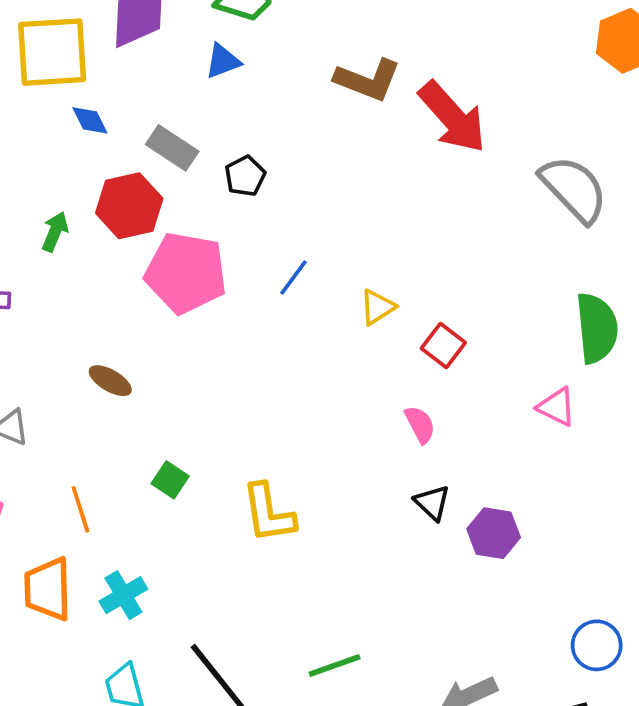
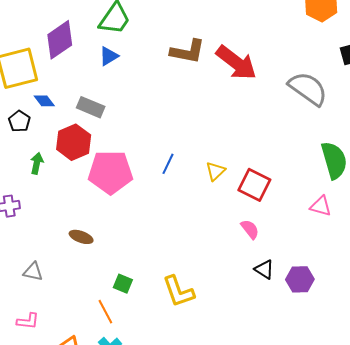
black pentagon: (245, 176) -> (19, 121), moved
red square: (443, 345) -> (254, 185), size x1.4
orange line: (80, 509) -> (105, 312), moved

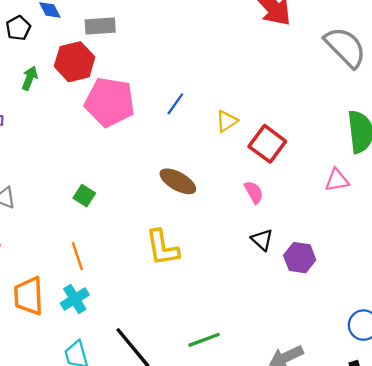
gray rectangle: (91, 107) -> (100, 26), turned -36
pink triangle: (321, 206) -> (337, 180), turned -35
brown ellipse: (81, 237) -> (178, 181), moved, size x1.4
green square: (123, 284) -> (84, 196), moved

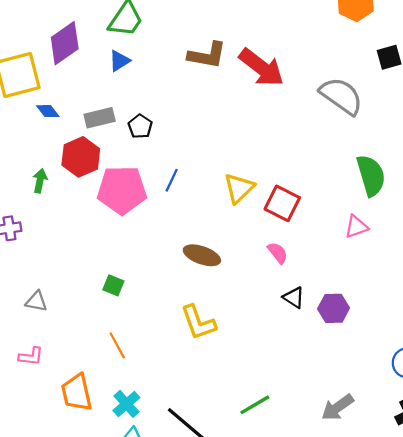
black pentagon: (18, 28) -> (140, 126), moved
blue line: (175, 104) -> (172, 180), moved
yellow triangle: (227, 121) -> (239, 188), size x1.4
cyan cross: (75, 299) -> (126, 404), moved

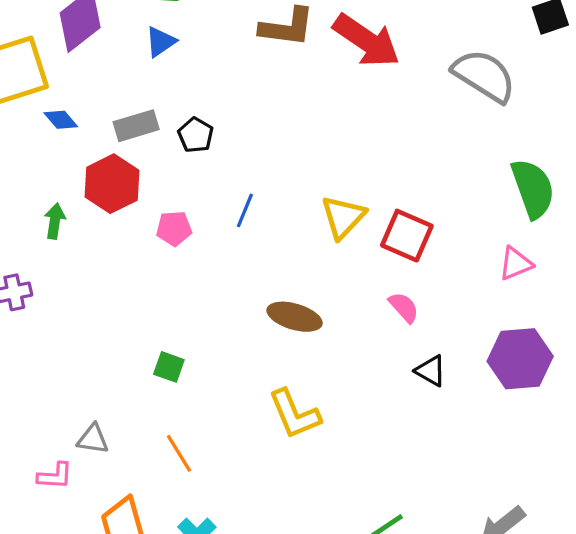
pink pentagon: (122, 190) -> (174, 228), size x0.5
gray triangle: (36, 301) -> (93, 439), moved
purple hexagon: (334, 308) -> (520, 359), moved, size x1.4

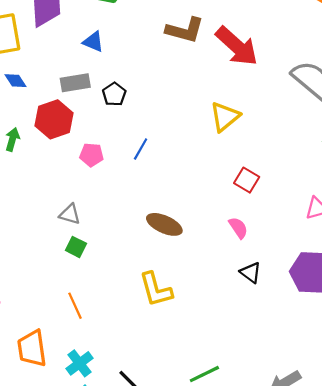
blue triangle: (161, 42) -> (93, 42), moved, turned 50
blue diamond: (61, 120) -> (15, 81), moved
yellow triangle: (343, 217) -> (225, 117), moved
red square: (407, 236) -> (247, 180), size x0.7
gray triangle: (93, 439) -> (70, 214), moved

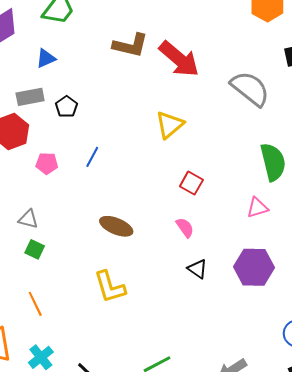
blue triangle: (93, 42) -> (46, 58), turned -45

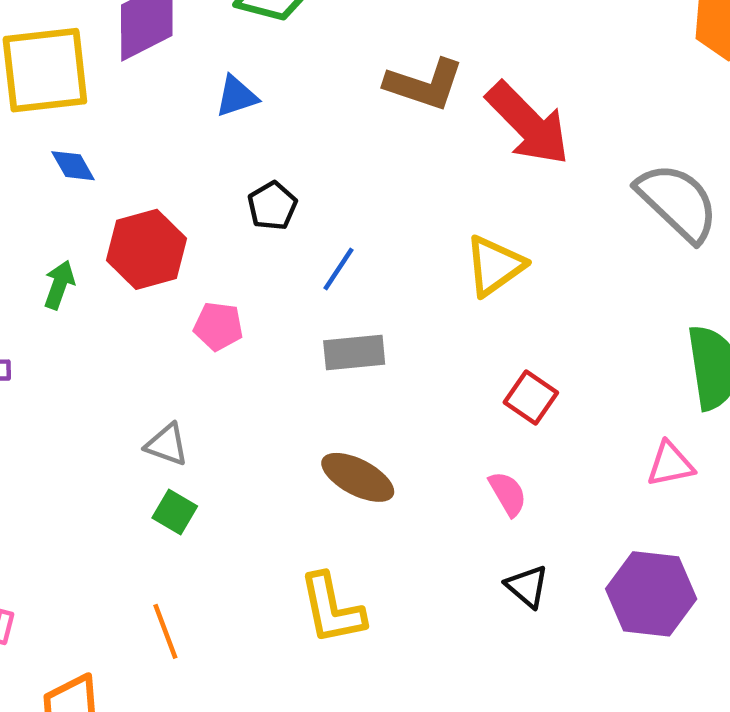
gray rectangle: (30, 97) -> (354, 353), moved
blue line: (92, 157) -> (339, 269), moved

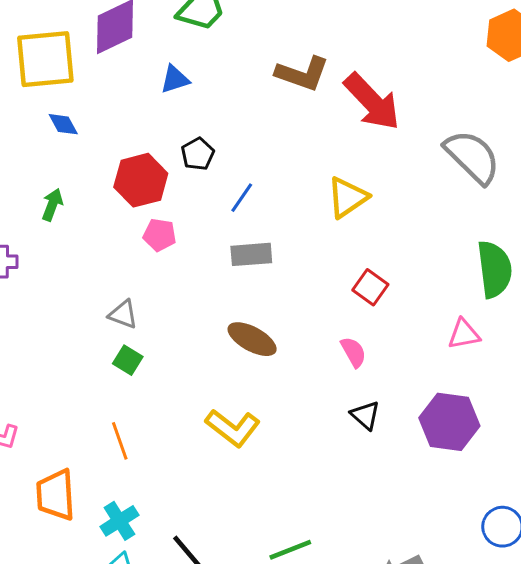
red hexagon: (147, 249) -> (141, 180), moved
yellow L-shape: (332, 609) -> (233, 428), turned -42

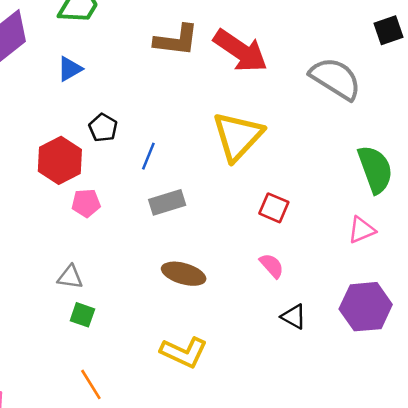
yellow triangle: (347, 197) -> (238, 136), size x1.4

